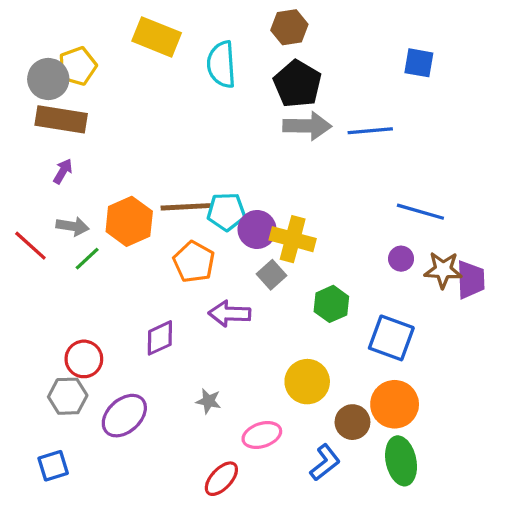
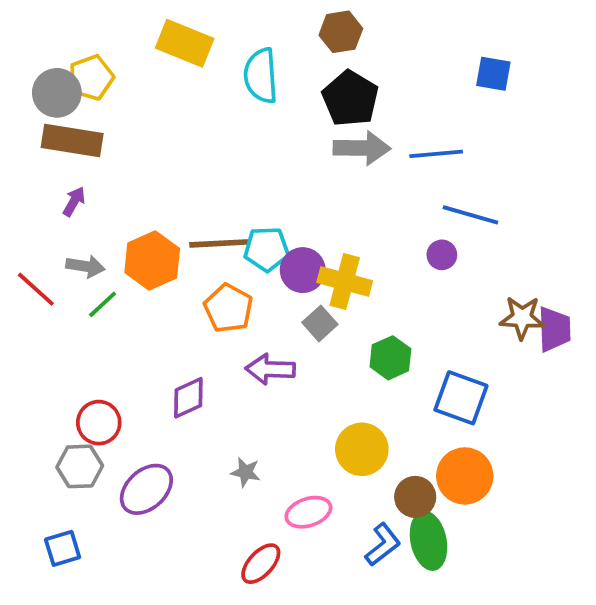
blue line: (420, 212) -> (470, 215), moved
purple circle: (401, 259) -> (442, 255), moved
green ellipse: (401, 461) -> (429, 541), moved

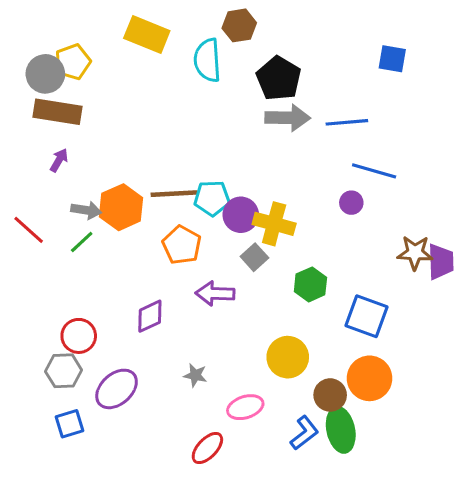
brown hexagon: (341, 32) -> (239, 25), moved
gray arrow: (85, 266) -> (86, 210), moved
blue square: (63, 548) -> (70, 424), moved

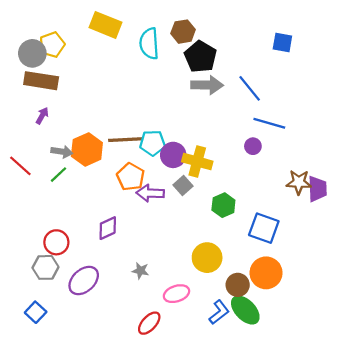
brown hexagon: (239, 25) -> (183, 32), moved
blue line: (347, 122) -> (250, 88), turned 56
purple arrow: (215, 294) -> (150, 193), moved
blue square: (70, 424) -> (36, 312), moved, turned -30
green ellipse: (341, 430) -> (245, 310), turned -32

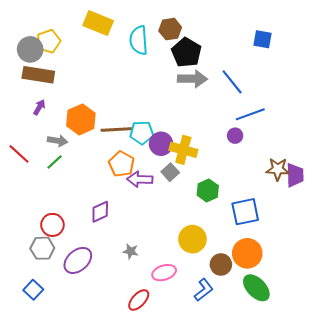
blue line: (269, 123) -> (250, 114), turned -36
orange hexagon: (87, 149) -> (81, 119), moved
blue square: (264, 228) -> (245, 212), turned -32
green ellipse: (245, 310) -> (256, 288), moved

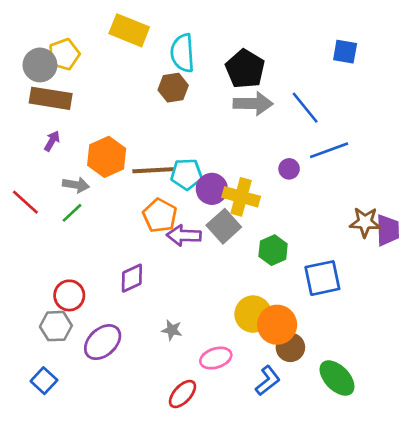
brown hexagon: (170, 29) -> (173, 88), moved
purple circle: (235, 136) -> (289, 169), moved
gray square: (170, 172) -> (224, 226), size x1.4
orange circle: (247, 253) -> (277, 325), moved

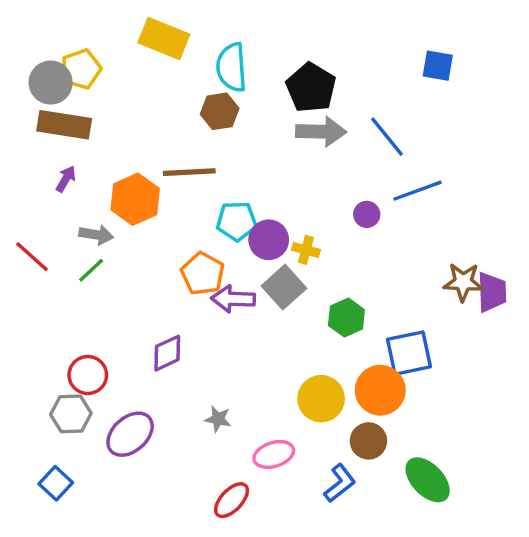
brown line: (153, 170) -> (189, 172), moved
yellow cross: (241, 197) -> (306, 250), size x0.6
orange circle: (277, 325) -> (380, 390), moved

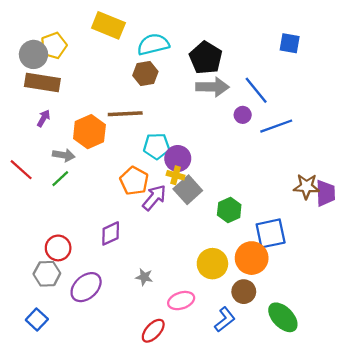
cyan semicircle: (231, 67) -> (153, 44), turned 80
purple circle: (367, 214) -> (243, 115), moved
yellow cross: (306, 250) -> (176, 175), moved
purple arrow: (233, 299) -> (154, 198), turned 128

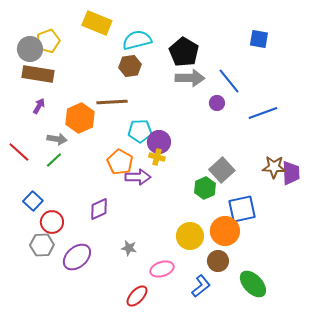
blue line: (276, 126) -> (263, 113), moved
gray square: (188, 190) -> (222, 170), moved
purple arrow: (154, 198) -> (138, 177), turned 50
blue square: (37, 320) -> (33, 201), moved

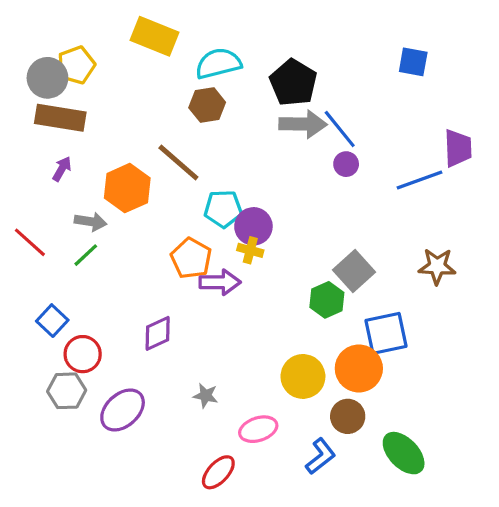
blue line: (229, 81) -> (340, 129), moved
brown line: (112, 102) -> (178, 162), turned 44
purple trapezoid: (291, 173) -> (458, 148), moved

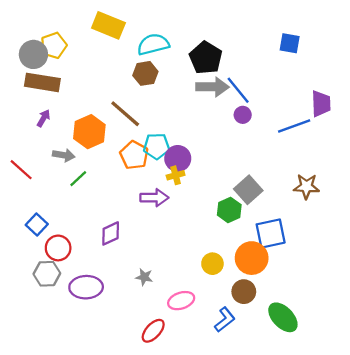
yellow cross: (250, 250) -> (176, 175), turned -30
green line: (86, 255) -> (78, 179), moved
orange pentagon: (191, 258) -> (134, 155), moved
yellow circle: (303, 376) -> (212, 264), size x0.7
purple ellipse: (123, 410) -> (86, 287), turned 40

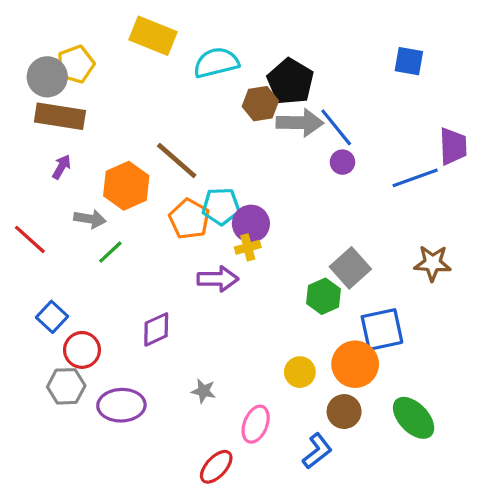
brown hexagon: (145, 73) -> (260, 104), moved
pink ellipse: (181, 301) -> (256, 424), turned -50
green ellipse: (283, 317) -> (414, 418), moved

